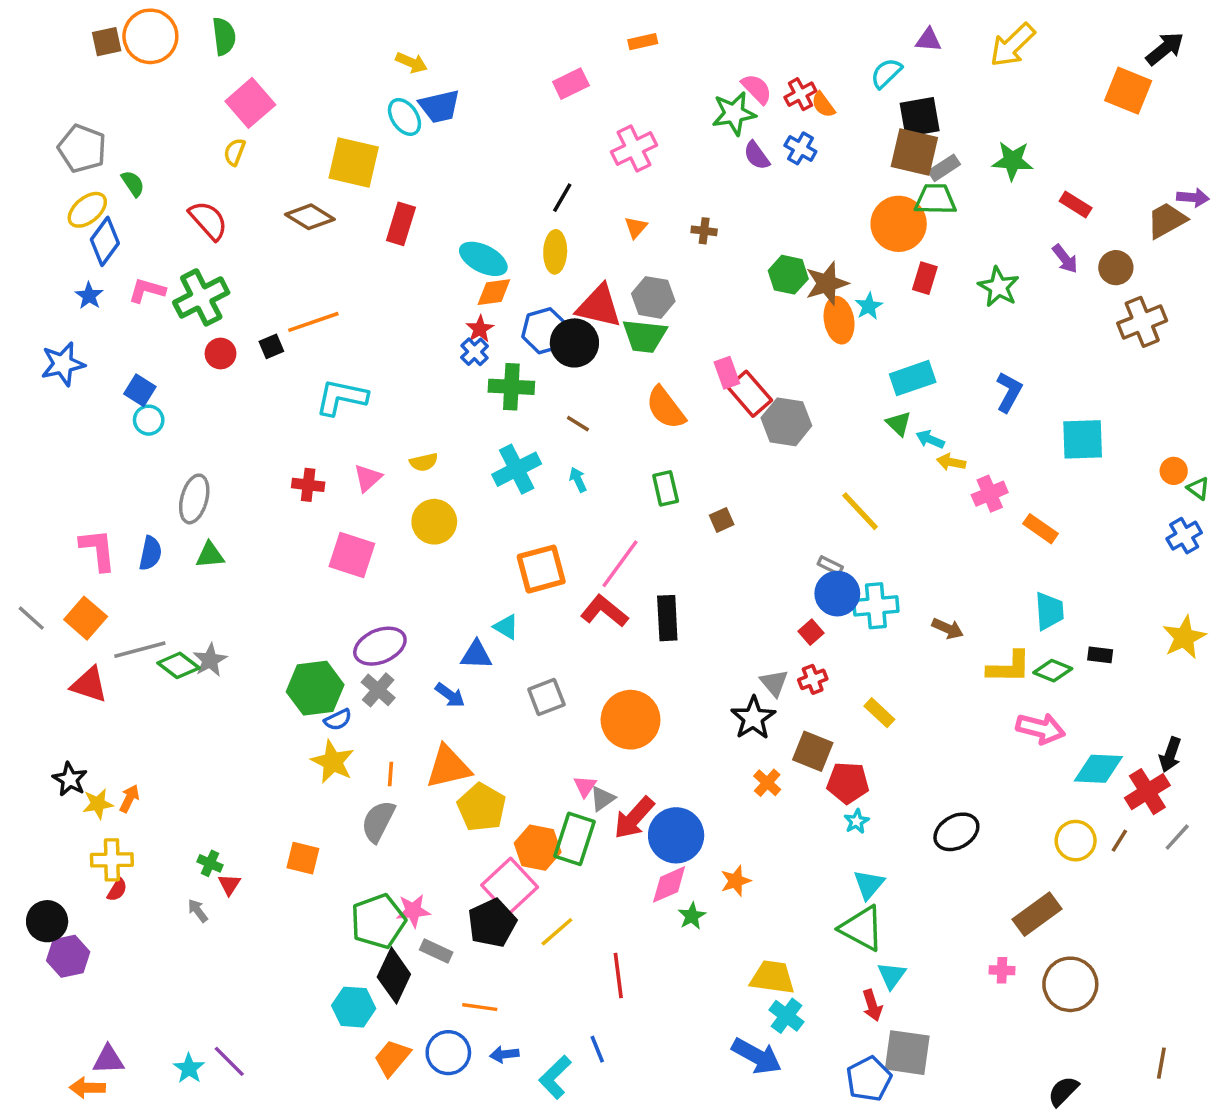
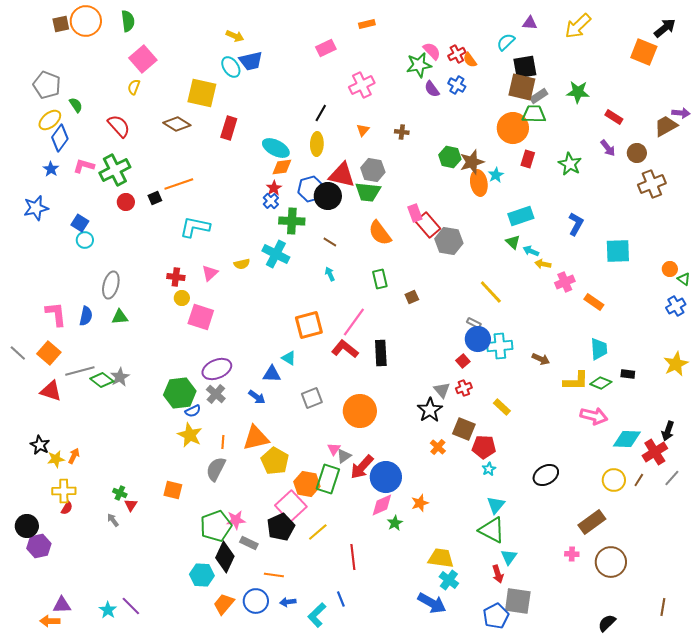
cyan cross: (517, 469) -> (276, 254), moved, turned -36
yellow circle: (434, 522) -> (182, 298), moved, size x0.6

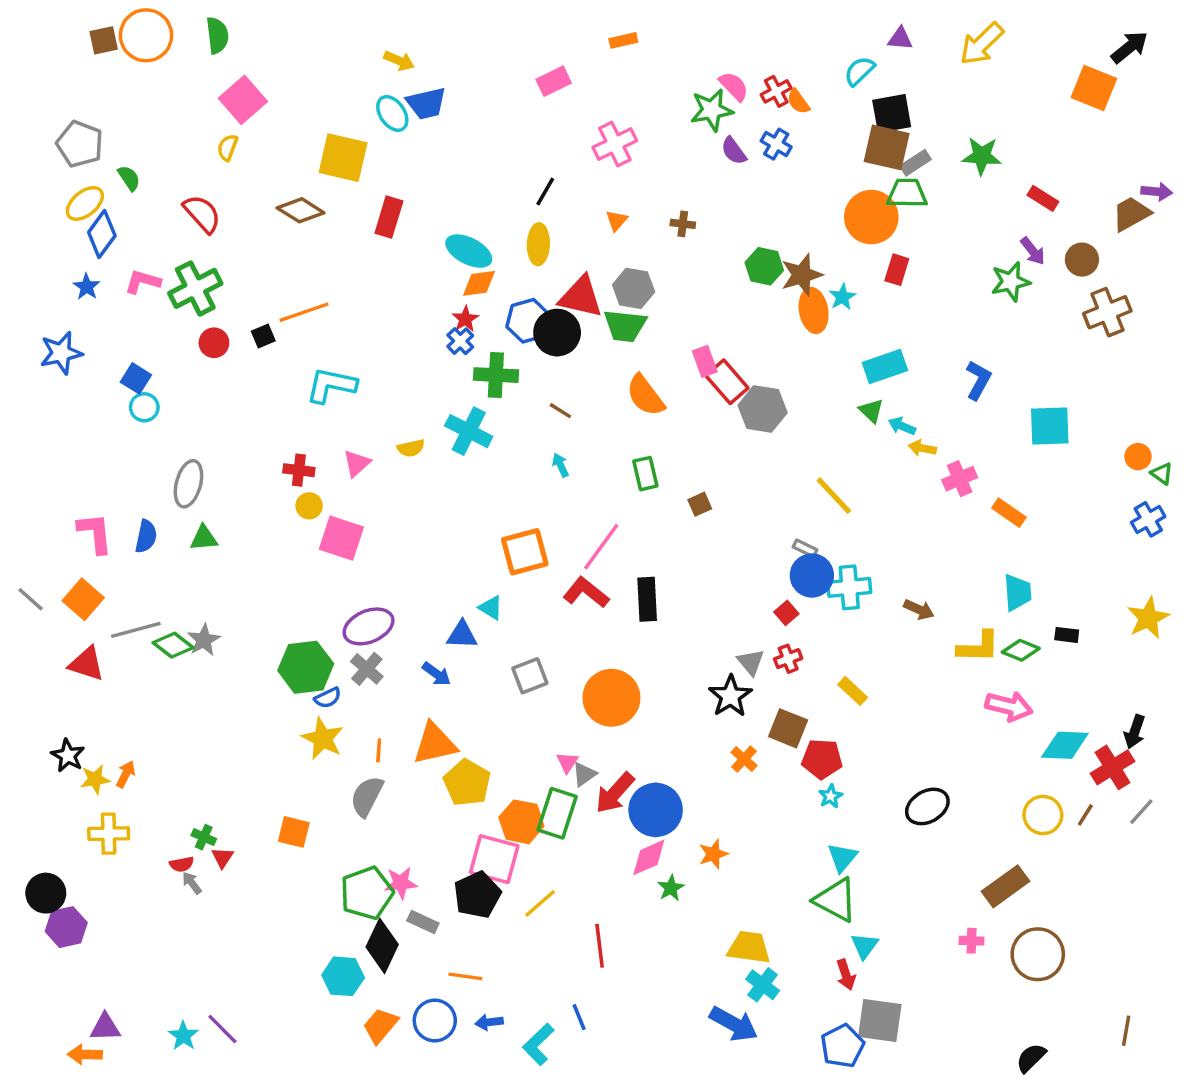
green star: (570, 164) -> (1011, 282), moved, turned 30
pink square: (291, 506) -> (494, 859), turned -32
red semicircle: (67, 508) -> (182, 864), moved, turned 48

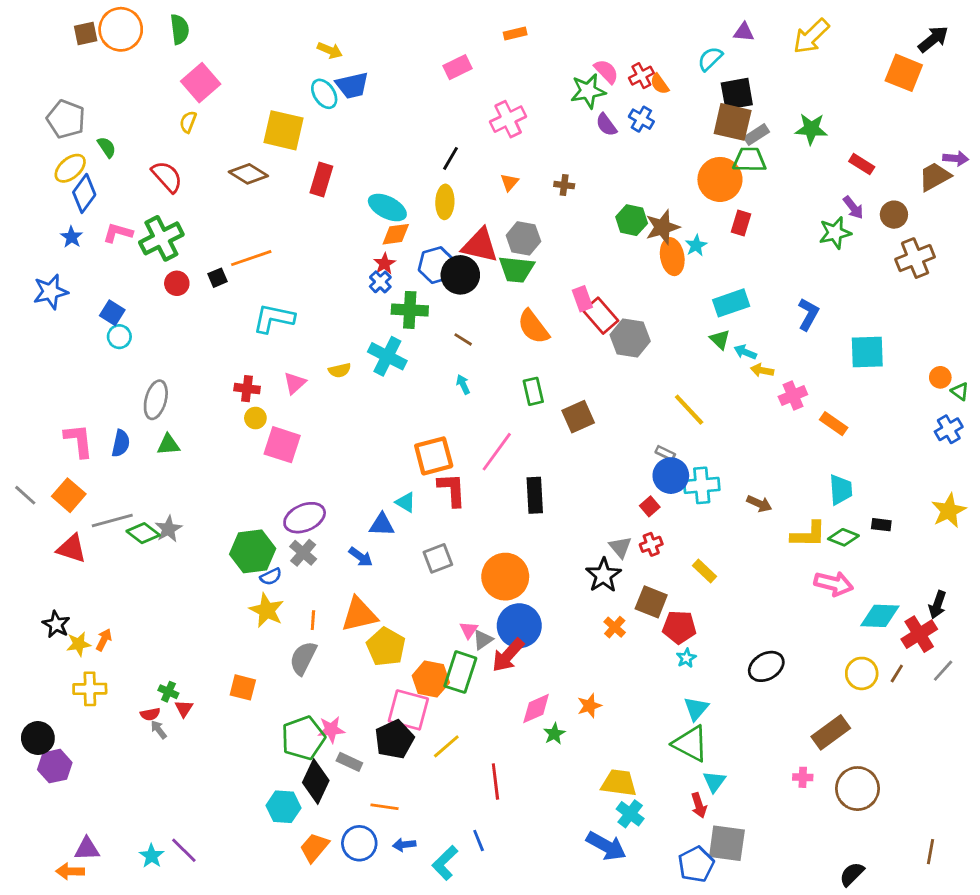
brown square: (700, 504) -> (578, 417), size x1.6
red L-shape: (586, 592) -> (452, 490), moved, turned 48
blue circle: (656, 810) -> (519, 626), moved

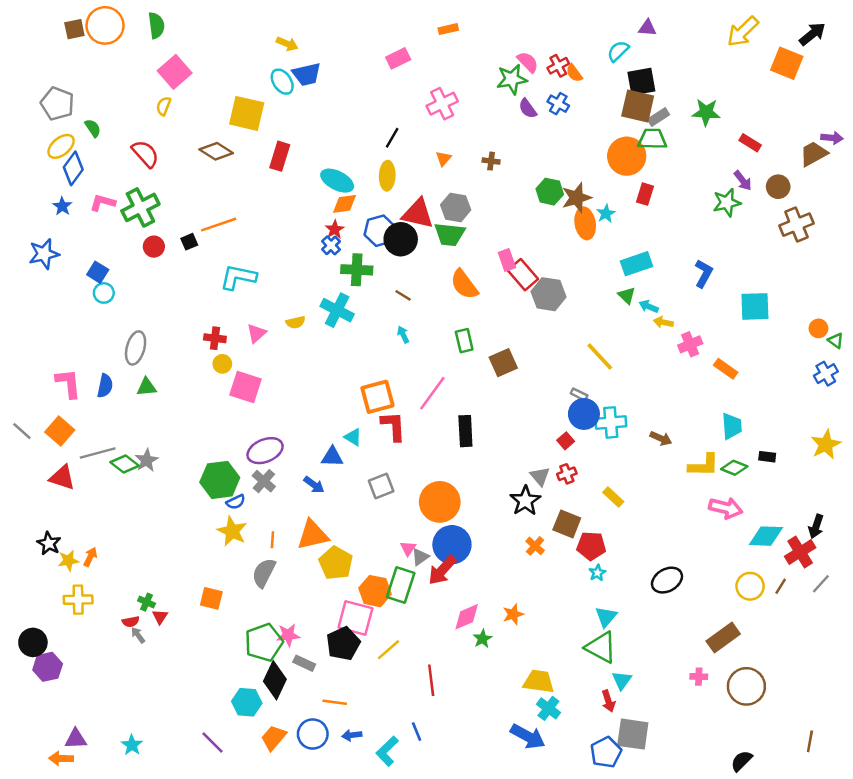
yellow arrow: (811, 36) -> (743, 32), moved
purple line: (184, 850) -> (213, 743), moved

